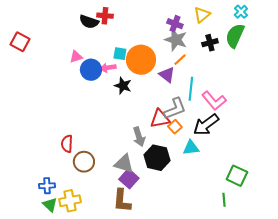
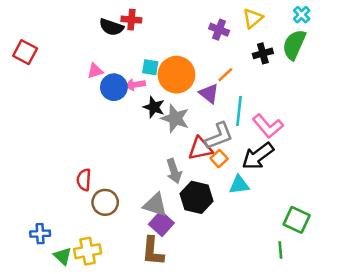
gray star: (176, 40) -> (175, 118), moved
blue cross: (47, 186) -> (40, 234), moved

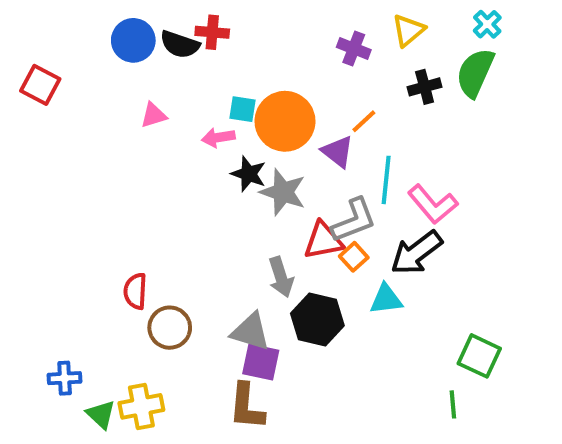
blue circle: (114, 87) -> (133, 40), moved
purple square: (161, 224) -> (261, 362), turned -30

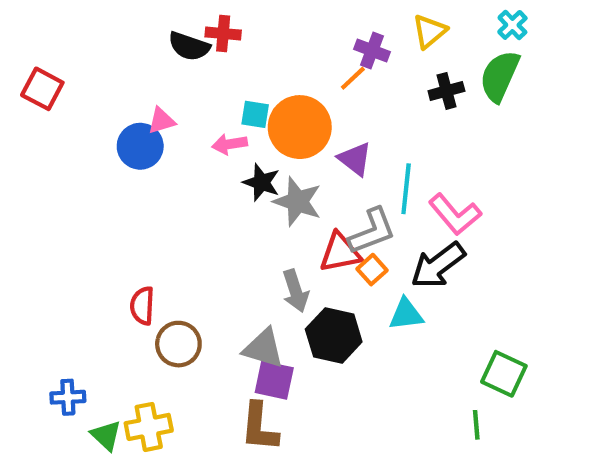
blue circle: (133, 40) -> (140, 146), moved
orange line: (364, 121) -> (353, 78), moved

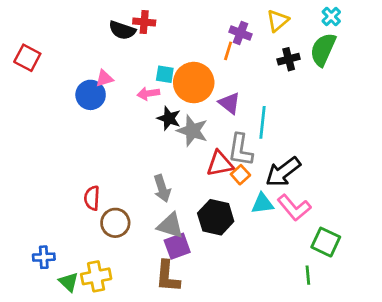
orange line: (353, 78) -> (228, 51), turned -30
pink L-shape: (455, 214) -> (294, 208), moved
gray L-shape: (372, 231) -> (240, 150), turned 120
gray arrow: (295, 291) -> (162, 188), moved
purple square: (274, 380) -> (177, 246), turned -32

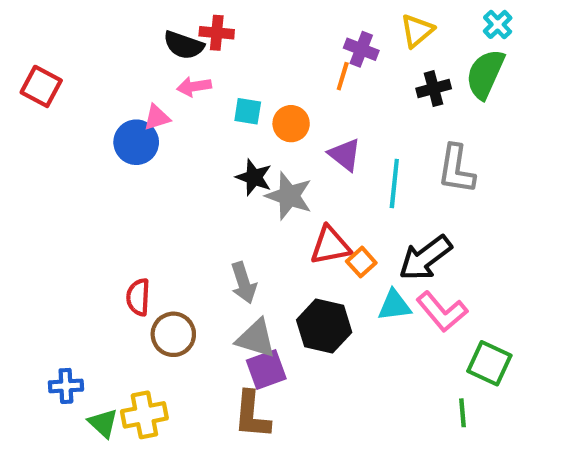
orange circle: (194, 83) -> (291, 124), size x0.6
pink arrow: (148, 94) -> (194, 86), moved
gray L-shape: (240, 150) -> (456, 169), moved

